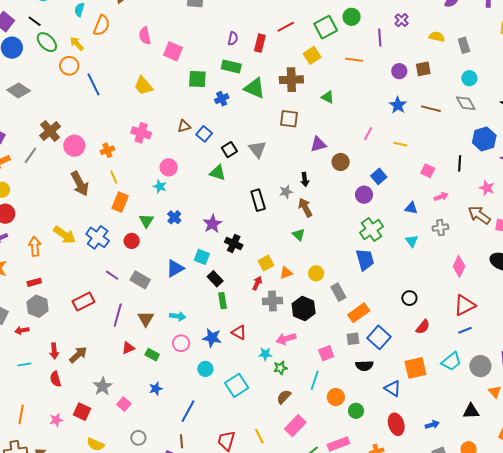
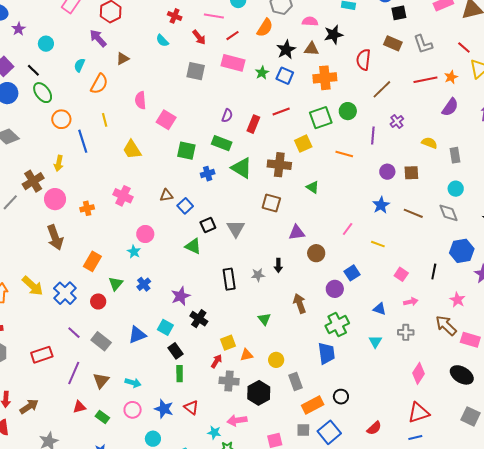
yellow arrow: (77, 44) -> (59, 163), moved, turned -133
yellow line: (114, 177) -> (105, 120), moved
brown arrow: (305, 207) -> (300, 303), moved
black circle: (409, 298) -> (341, 397), moved

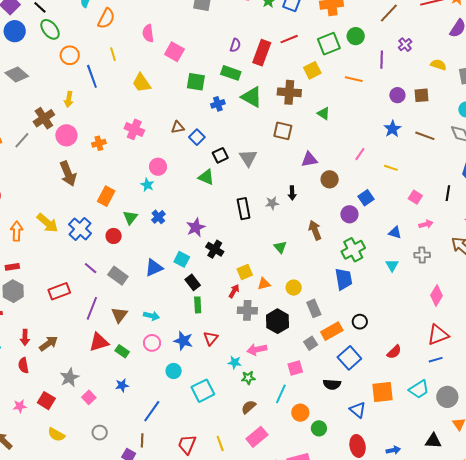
red rectangle: (253, 124) -> (262, 53), size x1.4
red triangle: (79, 407) -> (99, 342), size x1.5
red triangle: (191, 407) -> (211, 338), turned 35
gray square: (303, 430) -> (311, 343), moved, turned -32

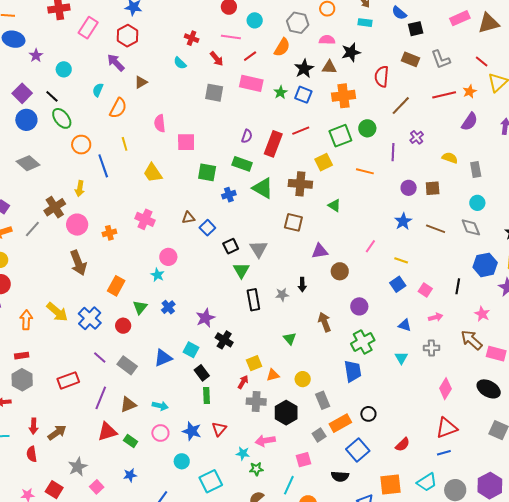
pink square: (174, 52) -> (186, 142), turned -30
green triangle: (206, 177) -> (241, 270), moved, turned 36
blue square: (366, 198) -> (398, 284), moved
brown triangle: (119, 315) -> (128, 405), turned 30

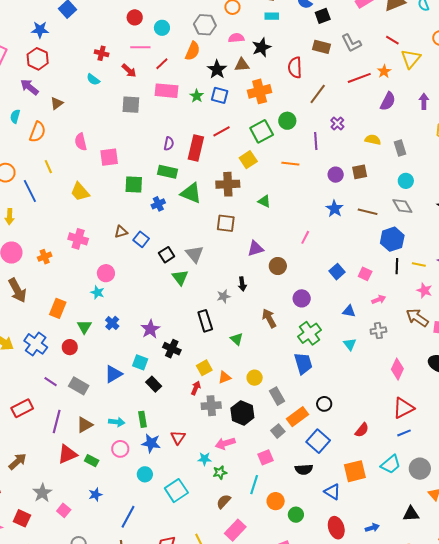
yellow line: (401, 260) -> (419, 265), moved
blue hexagon: (485, 265) -> (392, 239), moved
black rectangle: (253, 300) -> (205, 321), moved
green rectangle: (207, 395) -> (143, 419), moved

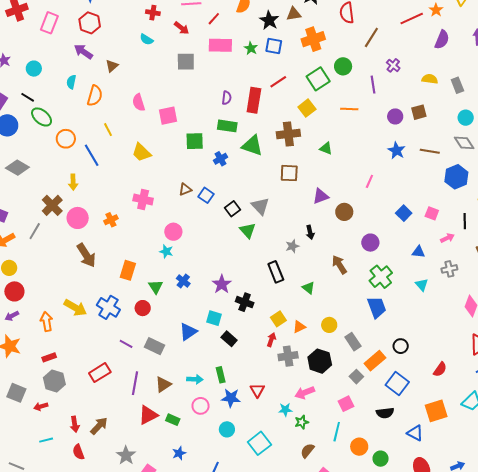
black line: (397, 266) -> (465, 221), moved

